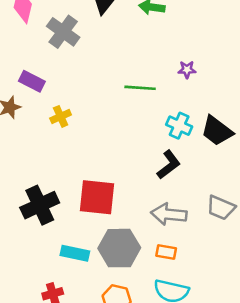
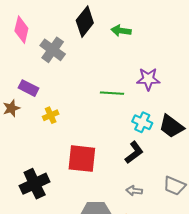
purple star: (187, 70) -> (148, 79), size x1.6
red square: (97, 197) -> (82, 159), moved
gray arrow: (169, 214) -> (134, 191), size x0.6

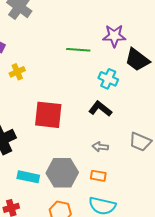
black trapezoid: (171, 126) -> (137, 60), moved
black L-shape: (134, 152) -> (100, 109), turned -105

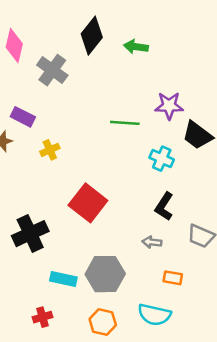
black L-shape: (100, 109) -> (164, 206), moved, turned -95
red square: (48, 115) -> (88, 203), turned 32
orange rectangle: (98, 176) -> (173, 278), moved

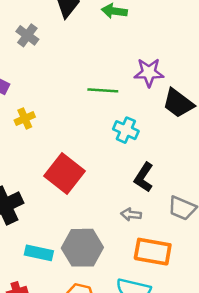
gray cross: (52, 70) -> (27, 35), size x0.7
cyan cross: (162, 159) -> (126, 130), moved
orange rectangle: (173, 278) -> (153, 252), size x1.8

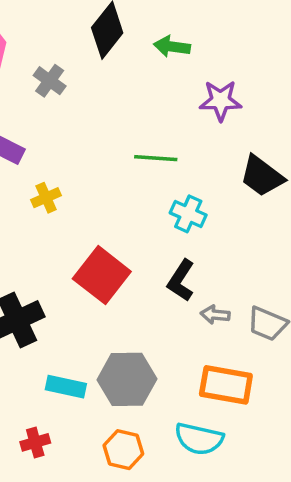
purple star: (149, 72) -> (221, 101), moved
black L-shape: (144, 177) -> (181, 280), moved
gray arrow: (131, 214) -> (215, 315), moved

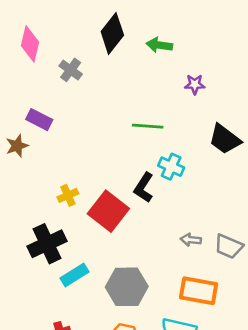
purple star: (221, 101) -> (195, 84), size x0.7
yellow cross: (46, 198) -> (68, 195), moved
black L-shape: (181, 280) -> (144, 188), moved
cyan rectangle: (66, 387) -> (74, 275), moved, turned -44

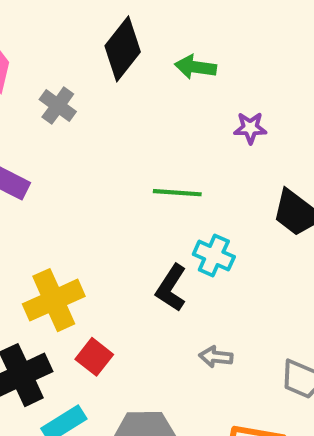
yellow cross: (68, 195) -> (54, 300), size x1.8
red square: (108, 211) -> (94, 357), moved, size x0.6
gray arrow: (191, 240) -> (216, 357), moved

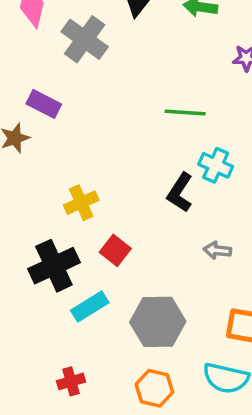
gray cross: (58, 106) -> (85, 39), size x1.5
yellow cross: (54, 300) -> (81, 203), size x0.7

